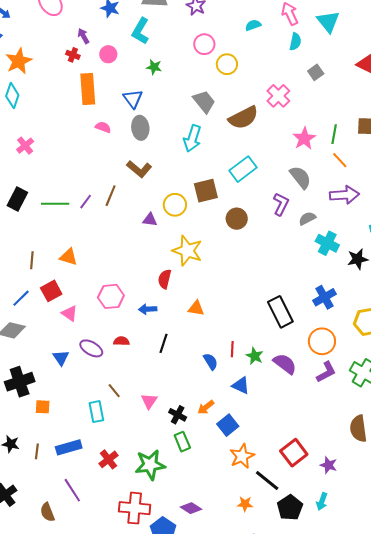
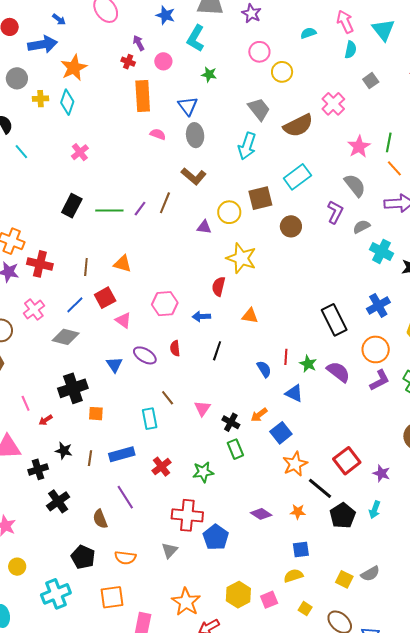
red semicircle: (121, 341) -> (175, 348), turned -98
green star: (150, 465) -> (203, 472), size x0.7
purple diamond: (191, 508) -> (261, 514), moved

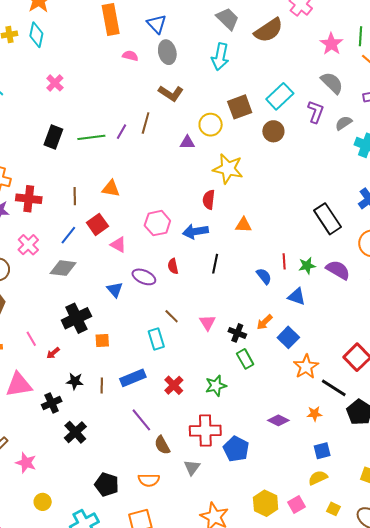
cyan rectangle: (297, 177) -> (280, 96), moved
blue arrow: (201, 316) -> (195, 231), size x1.4
green star: (308, 364) -> (307, 266), turned -30
brown semicircle: (100, 519) -> (162, 445), moved

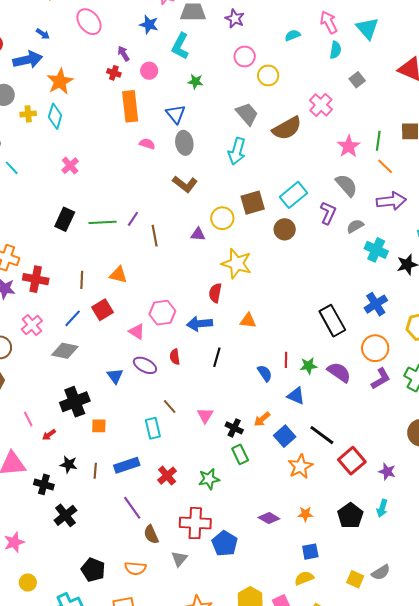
brown line: (146, 123) -> (155, 236), moved, turned -30
pink triangle: (118, 245) -> (137, 332), moved
black line: (334, 388) -> (322, 435), moved
black cross: (52, 403) -> (44, 484), turned 36
pink star: (26, 463) -> (14, 542), turned 30

